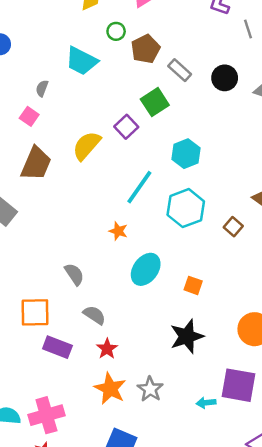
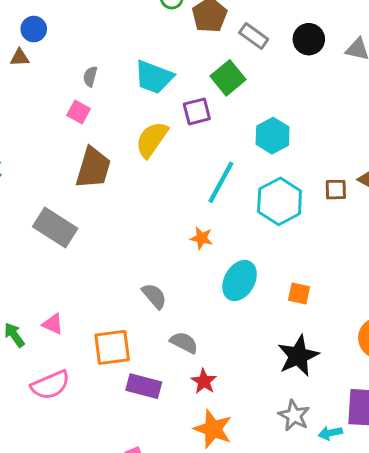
cyan trapezoid: (81, 61) -> (154, 77), moved
purple square: (126, 127) -> (197, 111), turned 35
brown square: (233, 227) -> (336, 190), moved, turned -36
gray star: (150, 389) -> (294, 416), moved

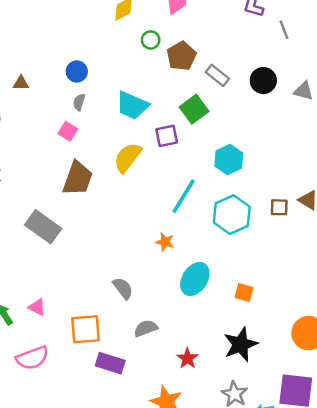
blue circle: (34, 29) -> (77, 71), moved
gray semicircle: (184, 342) -> (146, 328), turned -50
red star: (204, 381) -> (187, 358), moved

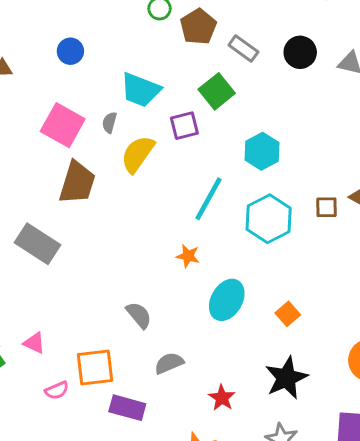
gray semicircle: (79, 102) -> (109, 123), moved
pink square: (68, 131) -> (63, 125), size x1.8
orange square: (244, 292) -> (288, 314), turned 36
pink semicircle: (32, 358) -> (57, 390), moved, size x0.6

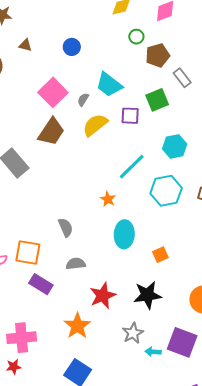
cyan ellipse: (227, 300) -> (124, 234), turned -44
red star: (222, 398) -> (103, 296), size x1.5

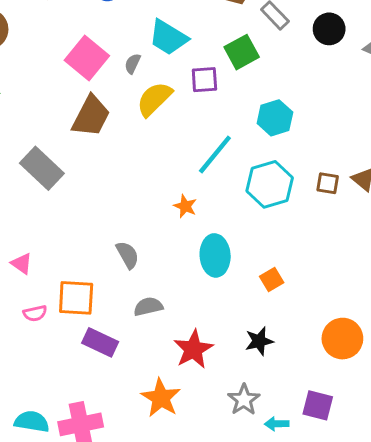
black star: (147, 295) -> (259, 341), size x0.7
purple square: (182, 342) -> (318, 405), size x0.7

